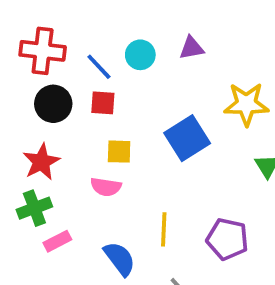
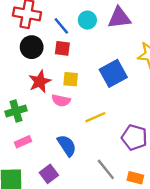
purple triangle: (192, 48) -> (119, 18), size x1.5
red star: (41, 162) -> (40, 81), moved
yellow line: (164, 229) -> (95, 117), moved, turned 60
pink rectangle: (57, 241) -> (23, 142), moved

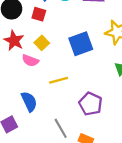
yellow square: (71, 79) -> (42, 43), turned 32
red star: (40, 81) -> (14, 41), turned -30

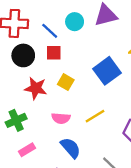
pink semicircle: (30, 61) -> (61, 118), moved

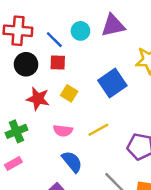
pink rectangle: (27, 150) -> (13, 164), moved

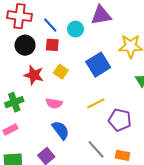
cyan circle: (80, 31) -> (76, 29), moved
yellow line: (98, 130) -> (96, 103), moved

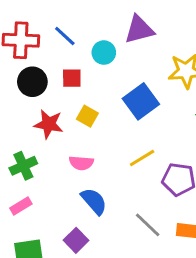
blue line: (50, 25) -> (65, 36), moved

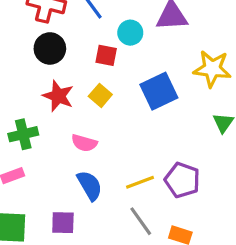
red square: (72, 78) -> (106, 55), moved
yellow line: (142, 158) -> (140, 182), moved
purple square: (76, 240) -> (63, 223), turned 35

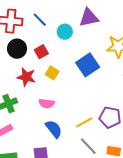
red square: (106, 55) -> (41, 52), moved, turned -32

